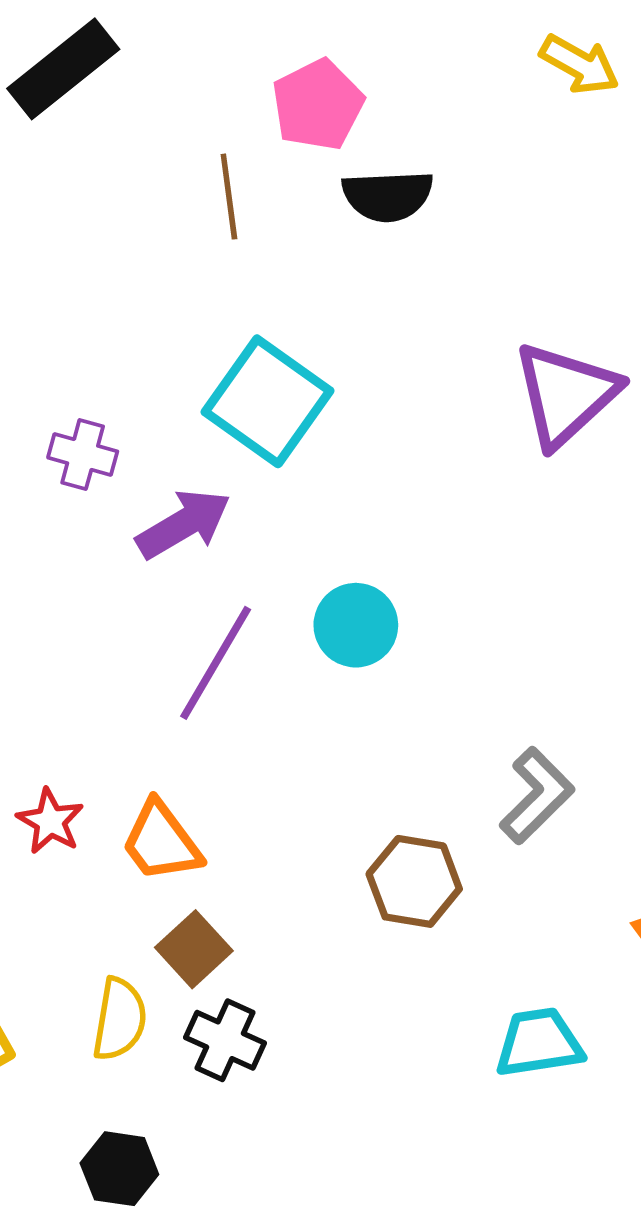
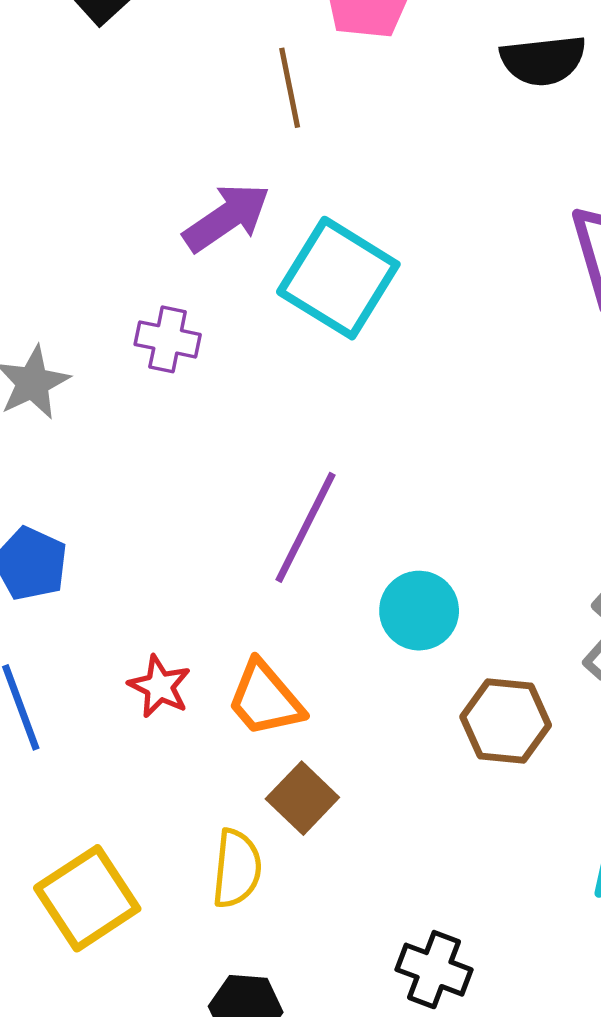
black semicircle: (388, 196) -> (543, 60), moved
purple arrow: (184, 524) -> (227, 217), moved
cyan circle: (356, 625) -> (419, 611), moved
black cross: (225, 1040) -> (434, 970), moved

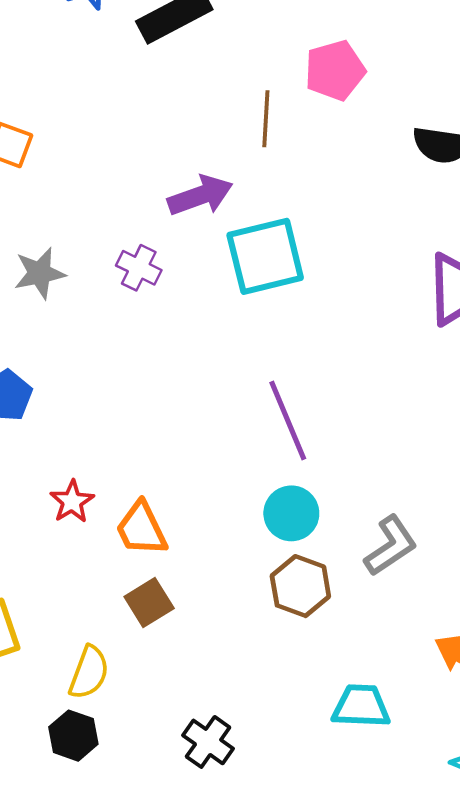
cyan square: (338, 278) -> (265, 256), turned 30
purple line: (305, 527) -> (288, 420), moved, turned -64
cyan circle: (419, 611) -> (291, 513), moved
yellow semicircle: (237, 869) -> (89, 672), moved

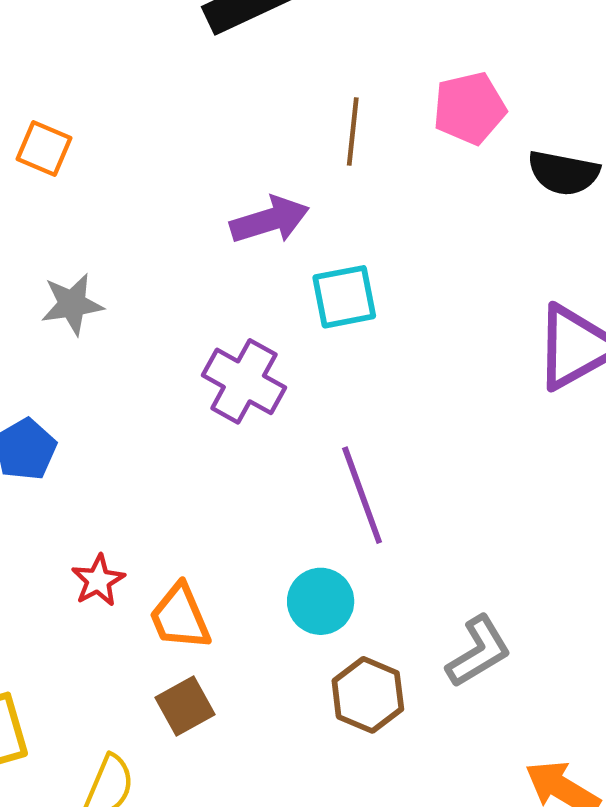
pink pentagon: (335, 70) -> (469, 108), moved
cyan square: (265, 256) -> (344, 297), size x0.7
purple cross: (139, 268) -> (244, 381), moved, size x1.5
cyan circle: (291, 513) -> (321, 601), moved

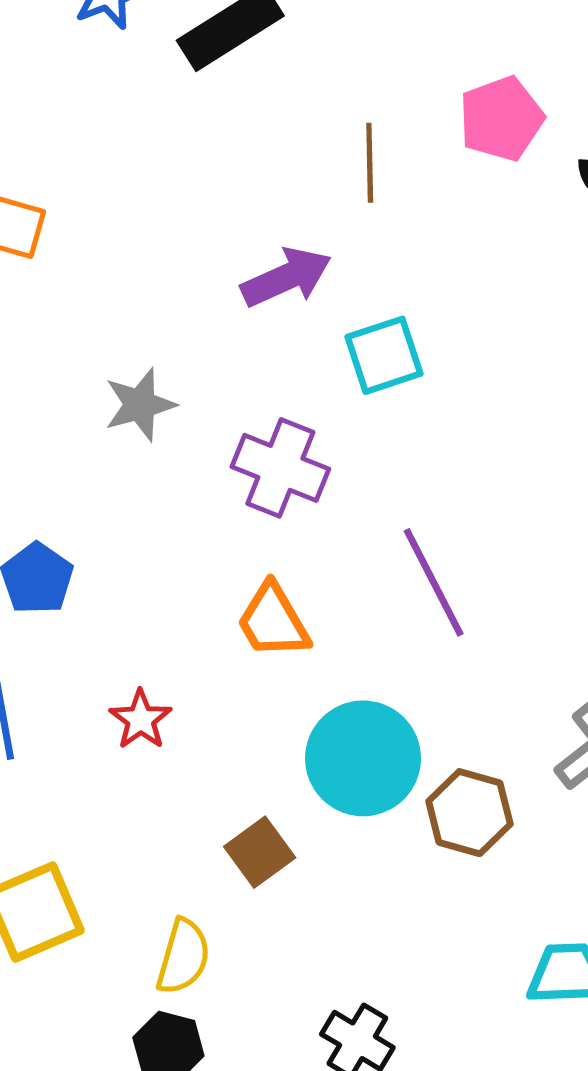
gray star: (72, 304) -> (140, 405), moved
cyan circle: (321, 601) -> (363, 758), moved, size x1.5
orange trapezoid: (180, 617) -> (273, 621), moved

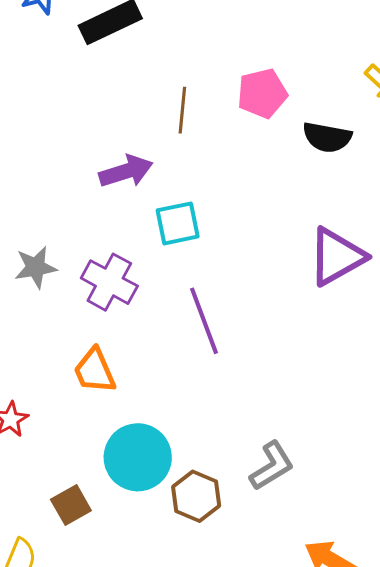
gray star: (140, 405) -> (36, 267), moved
purple line: (434, 582) -> (204, 321), moved

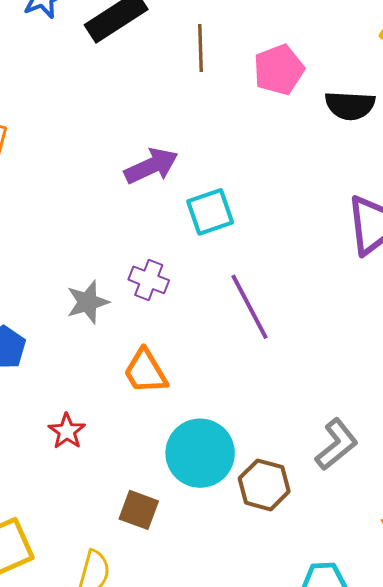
brown line: (182, 110) -> (200, 48), moved
gray star: (36, 267) -> (88, 302), moved
purple cross: (109, 282) -> (149, 280), size x0.7
brown square: (71, 505) -> (139, 510), turned -33

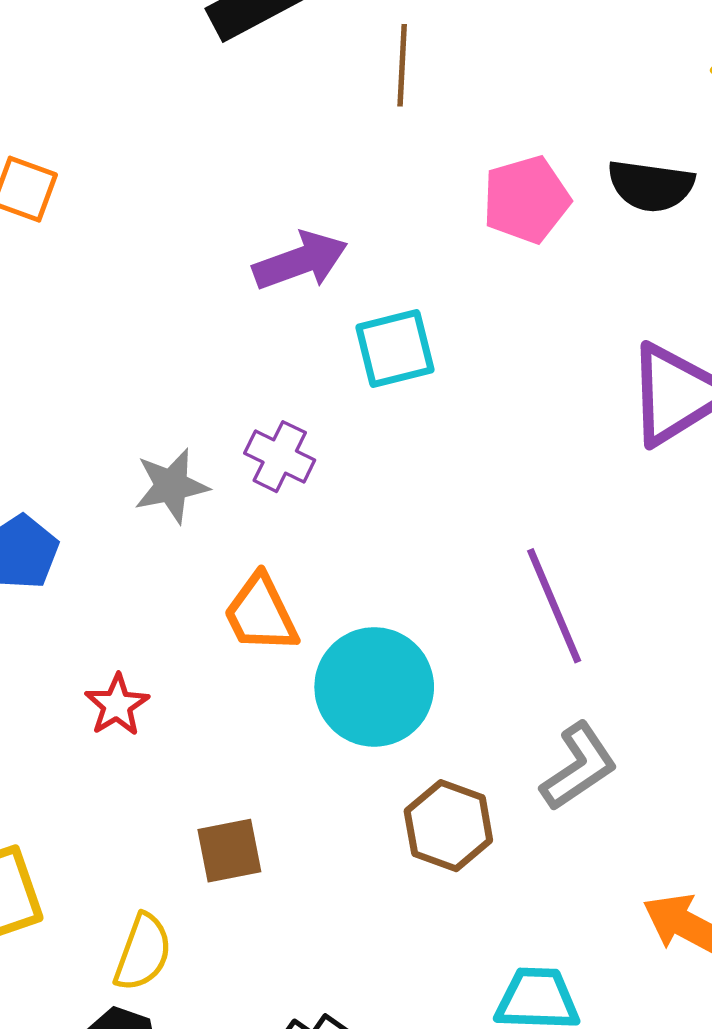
pink pentagon: (279, 70) -> (526, 200), moved
purple line: (249, 307) -> (554, 606), moved
cyan circle: (200, 453) -> (374, 687), moved
brown square: (139, 510) -> (229, 851), turned -36

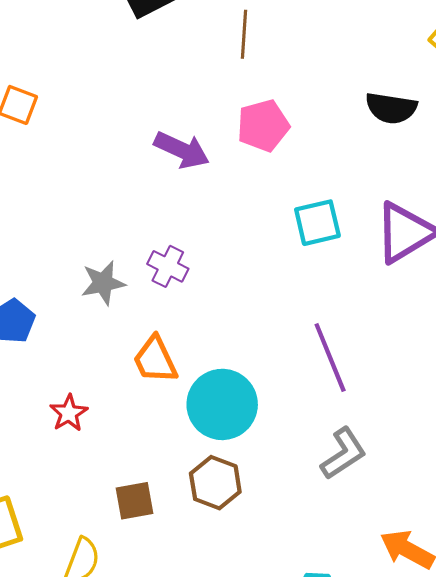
pink pentagon: (526, 200) -> (263, 126), moved
purple arrow: (300, 261) -> (182, 150), turned 44
cyan square: (395, 348) -> (317, 223), moved
brown hexagon: (448, 826) -> (215, 483), moved

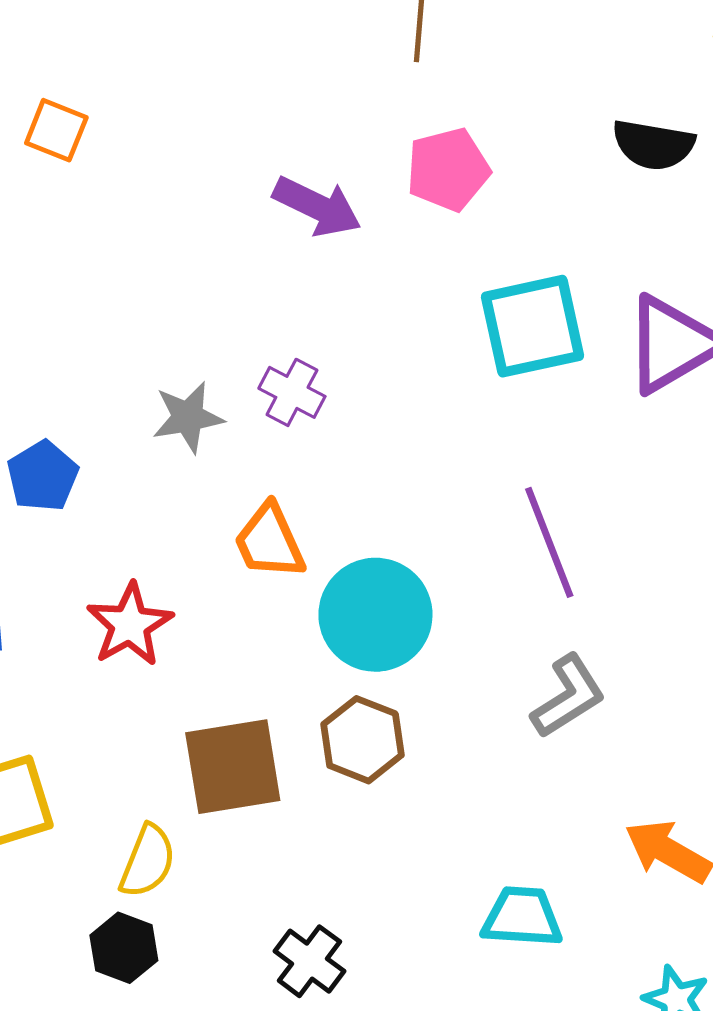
cyan square: (317, 223) -> (533, 326), size x1.4
red star: (69, 413) -> (130, 625), size x1.4
brown square: (135, 501) -> (233, 767), size x1.6

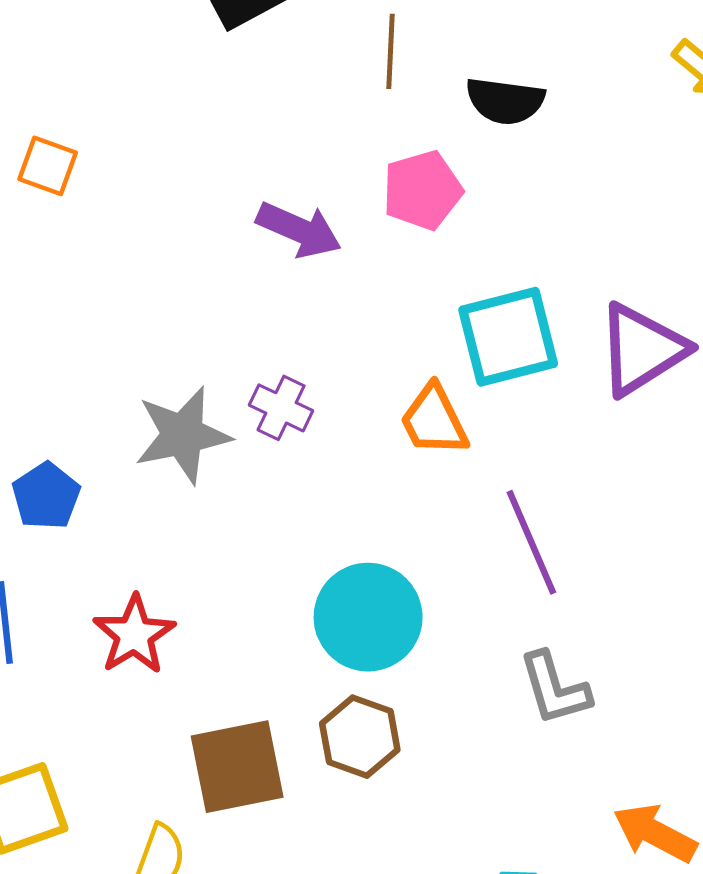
black semicircle: (653, 145) -> (505, 101), moved
gray star: (188, 417) -> (183, 435), size x1.4
orange trapezoid: (269, 542) -> (434, 420), moved
gray L-shape: (568, 696) -> (555, 689), turned 108

